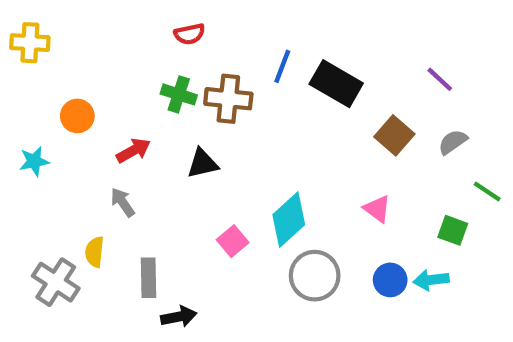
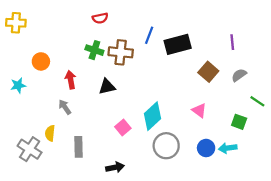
purple line: (440, 79) -> (232, 42), turned 42
black rectangle: (336, 84) -> (178, 44), turned -45
red arrow: (133, 151) -> (71, 80), turned -72
black arrow: (179, 317) -> (115, 167), moved

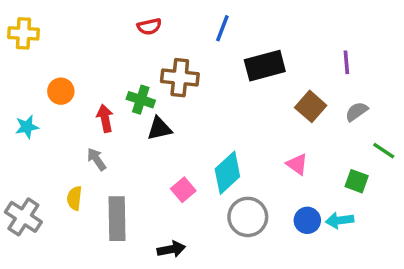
blue line: (149, 35) -> (222, 28), moved
green cross: (94, 50) -> (141, 100), moved
gray rectangle: (79, 147) -> (117, 219), size x1.4
gray cross: (30, 149) -> (23, 217), moved

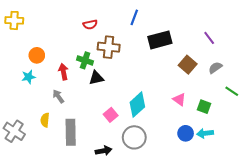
red semicircle: (149, 27) -> (90, 25), moved
purple line: (346, 62) -> (209, 38), turned -32
cyan star: (27, 127) -> (29, 77), moved
green square: (357, 181) -> (204, 107), moved
gray circle: (248, 217) -> (134, 137), moved

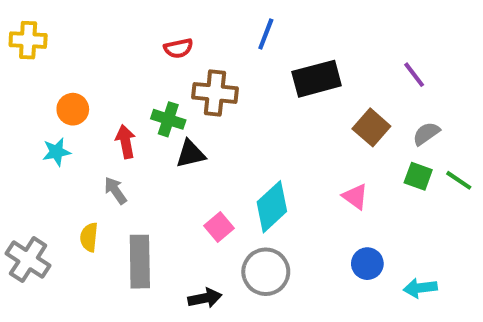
green square: (204, 107) -> (418, 176), moved
cyan arrow: (205, 133) -> (420, 288), moved

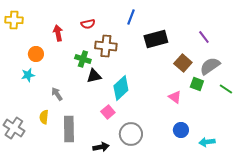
gray semicircle: (426, 134) -> (210, 66), size x1.5
red arrow: (126, 142) -> (58, 33), moved
green square: (418, 176) -> (197, 84), moved
cyan diamond: (272, 207) -> (121, 88), moved

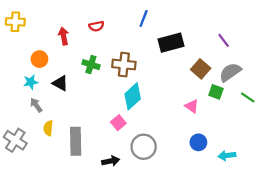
brown cross: (106, 46) -> (124, 65), moved
black triangle: (94, 76) -> (60, 83), moved, turned 42
gray arrow: (57, 94) -> (36, 105), moved

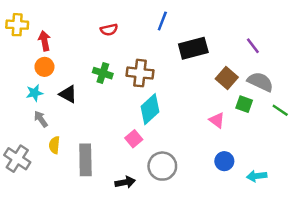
red arrow: (64, 36) -> (44, 41), moved
gray semicircle: (230, 72) -> (260, 82), turned 60

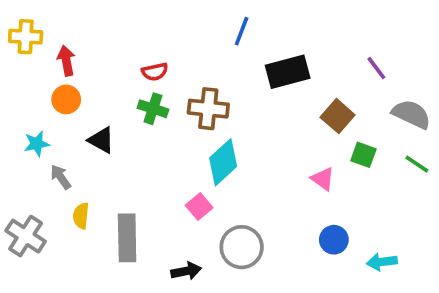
red semicircle: (109, 30) -> (155, 72), moved
gray semicircle: (260, 82) -> (411, 114), moved
cyan star: (35, 93) -> (37, 144), moved

